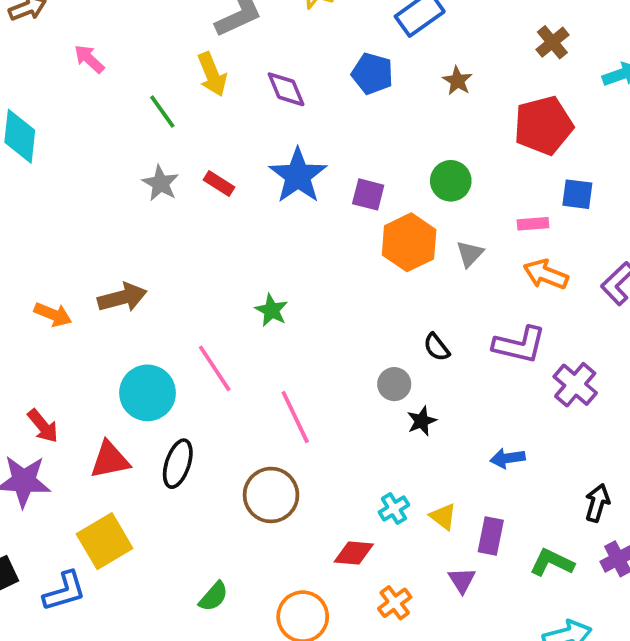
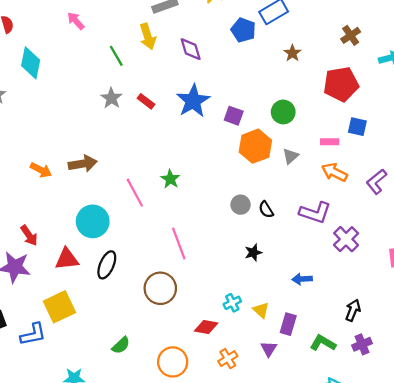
blue pentagon: (372, 74) -> (243, 30), moved
pink line: (215, 368) -> (135, 193), moved
gray circle: (394, 384) -> (241, 205), moved

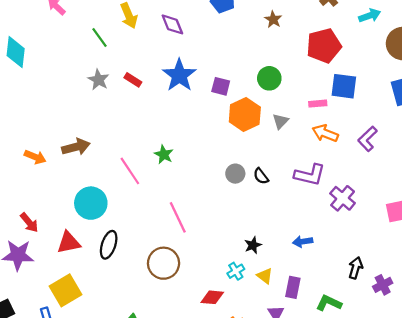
blue square: (357, 127) -> (344, 86), size x1.4
black star: (253, 253) -> (253, 245), moved
purple cross: (362, 344) -> (383, 285), moved

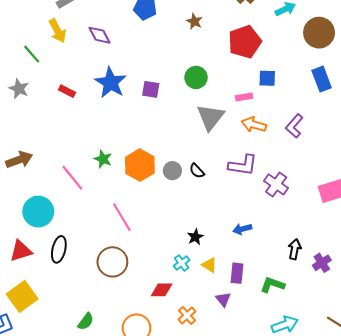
gray star: (98, 80) -> (19, 89), moved
blue square: (344, 86) -> (267, 78), size x0.7
orange hexagon: (245, 114) -> (140, 165), moved
gray triangle: (280, 121) -> (210, 117), size x1.8

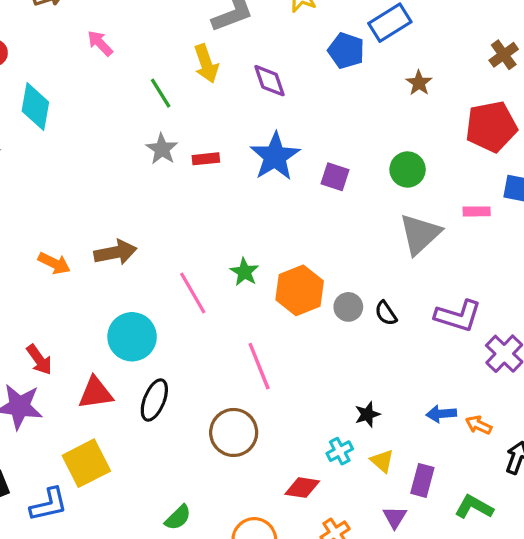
gray star: (19, 89) -> (162, 149), moved
red rectangle: (67, 91) -> (206, 159), turned -42
orange arrow: (254, 125) -> (479, 425), moved, size x0.7

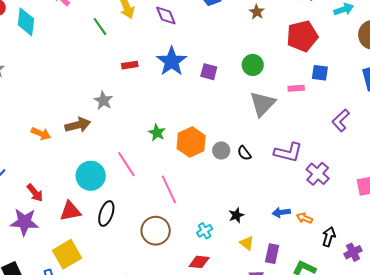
cyan diamond: (35, 107) -> (26, 22), moved
gray star: (162, 149) -> (103, 101), moved
pink line: (193, 293) -> (126, 164), moved
cyan cross: (340, 451) -> (205, 231), moved

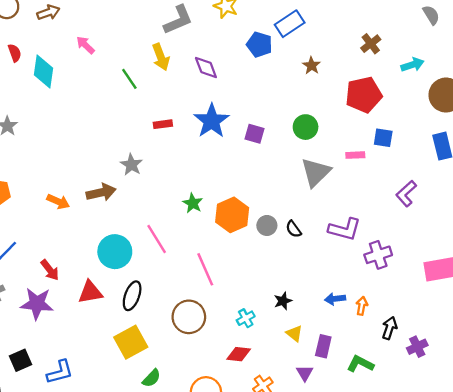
purple cross: (318, 174) -> (378, 255), turned 30
orange arrow: (304, 218) -> (362, 306), turned 77
yellow square: (67, 254) -> (131, 342), moved

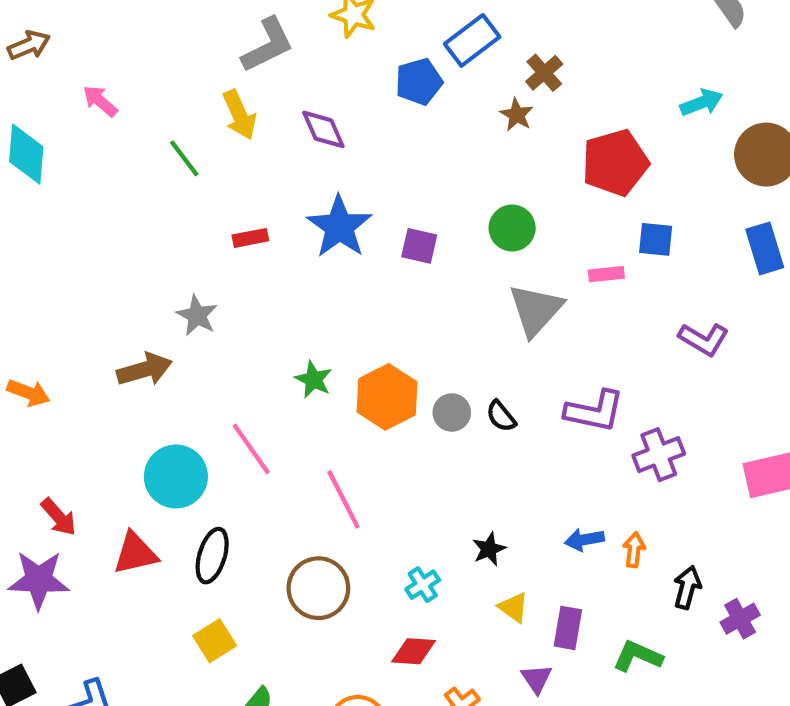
blue pentagon: (259, 44) -> (419, 82), turned -30
brown cross: (371, 44) -> (544, 73), moved
purple L-shape: (406, 193) -> (704, 339), turned -104
orange arrow: (58, 202) -> (28, 393), moved
yellow square: (131, 342) -> (215, 641), size x0.7

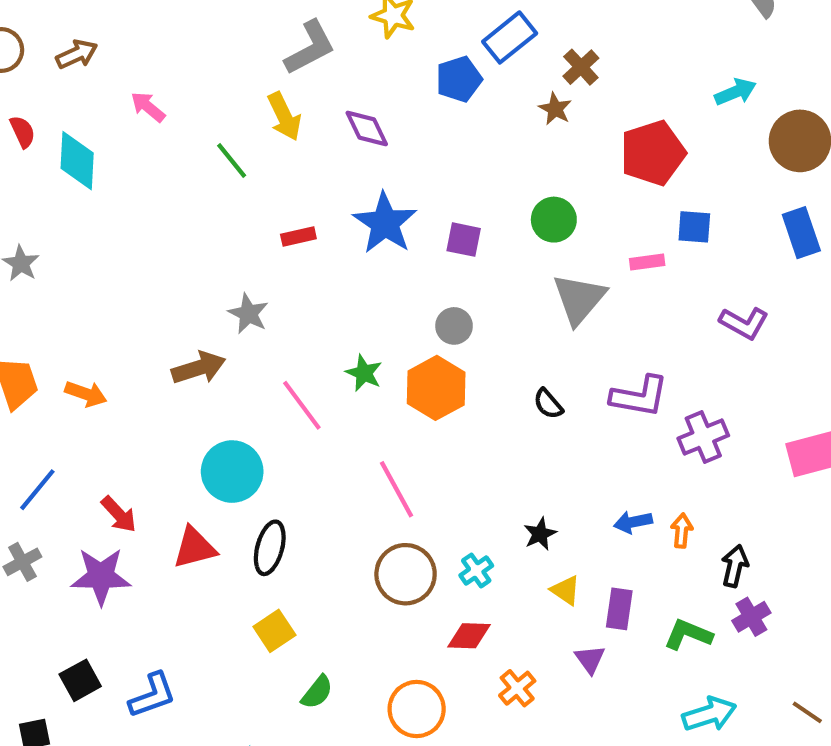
gray circle: (452, 413) -> (454, 326), moved
pink line: (251, 449) -> (302, 405), moved
brown circle: (318, 588) -> (406, 574), moved
purple cross: (740, 619) -> (751, 617), moved

